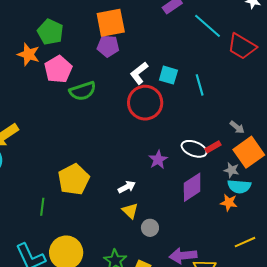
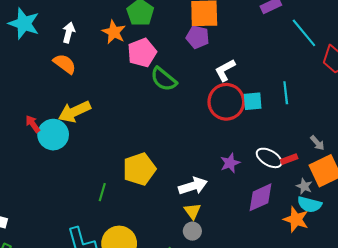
cyan square: (168, 75) -> (253, 101), moved, turned -30
green semicircle: (83, 91) -> (164, 79), turned 48
white arrow: (127, 187) -> (193, 186), size x1.5
orange star: (229, 203) -> (296, 219), size x1.4
gray circle: (150, 228) -> (192, 231), moved

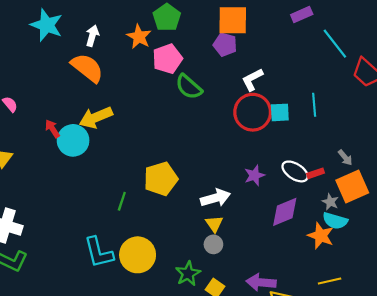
orange semicircle: (65, 64) -> (87, 68), size x1.4

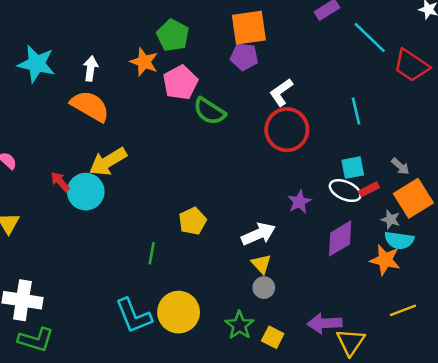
cyan square: (280, 112) -> (353, 168), moved
yellow pentagon: (161, 179) -> (193, 221), size x0.7

